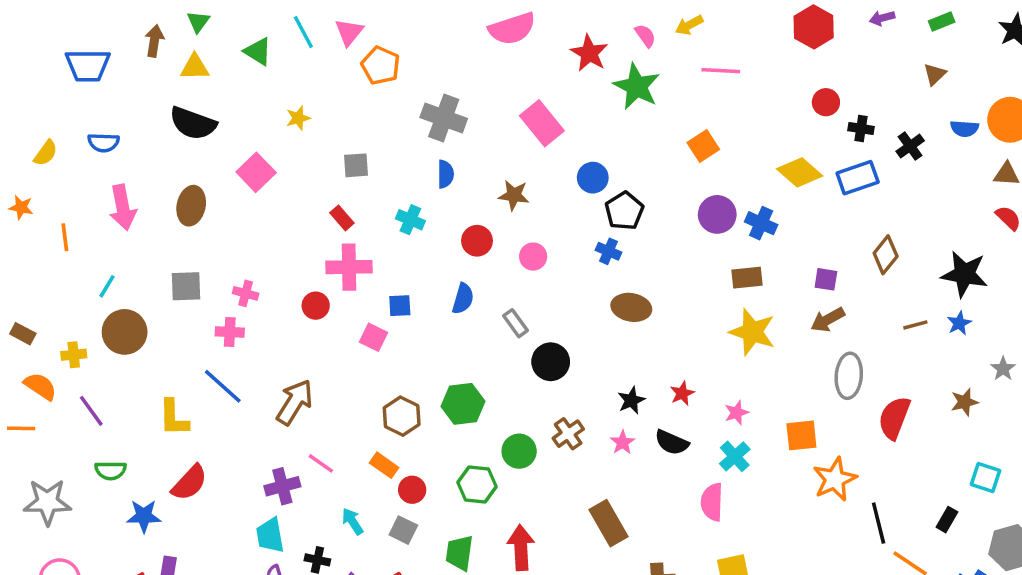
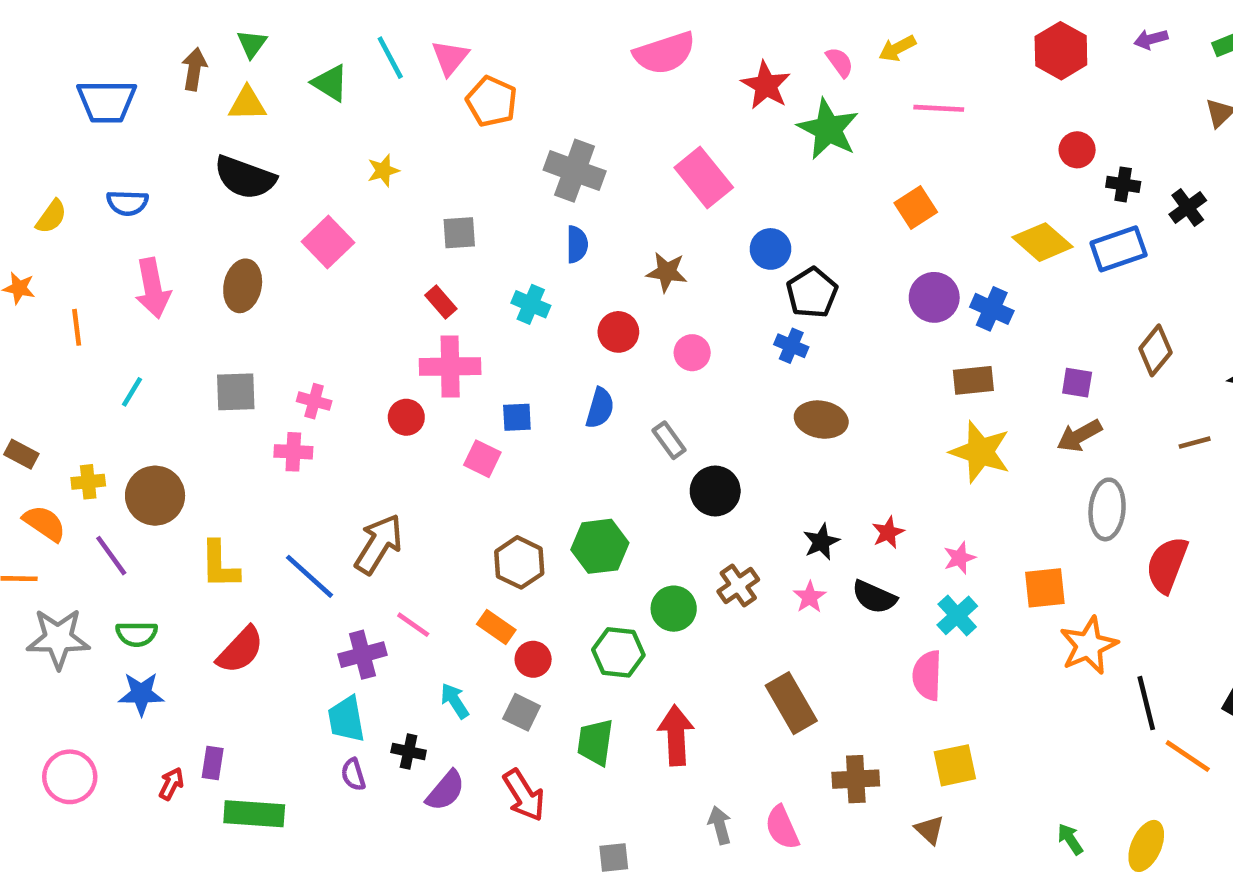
brown circle: (125, 332) -> (155, 496), moved
blue line: (223, 386) -> (309, 576), moved
gray star: (47, 502) -> (58, 639), moved
blue star: (144, 516) -> (141, 694), moved

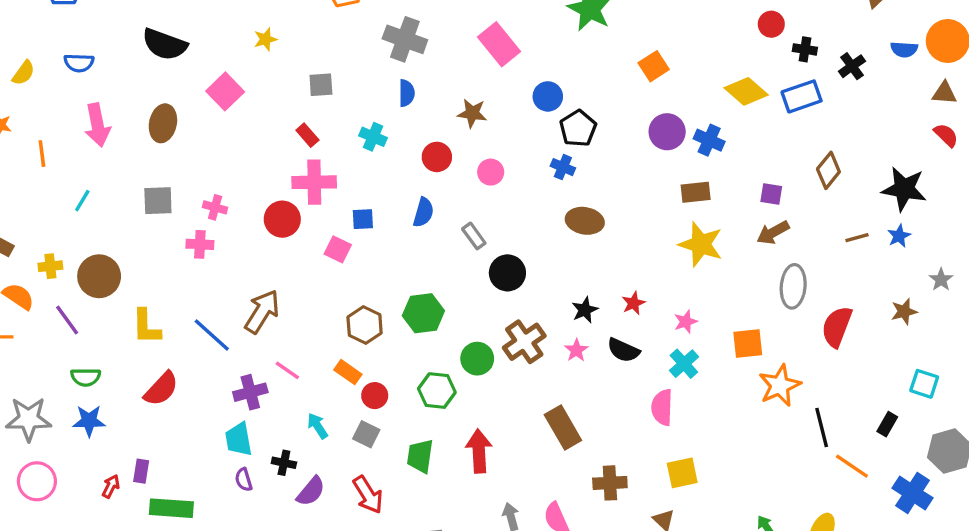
red circle: (406, 417) -> (282, 219), size x1.4
brown cross: (738, 586) -> (524, 342), size x1.4
gray star: (58, 639) -> (29, 419), moved

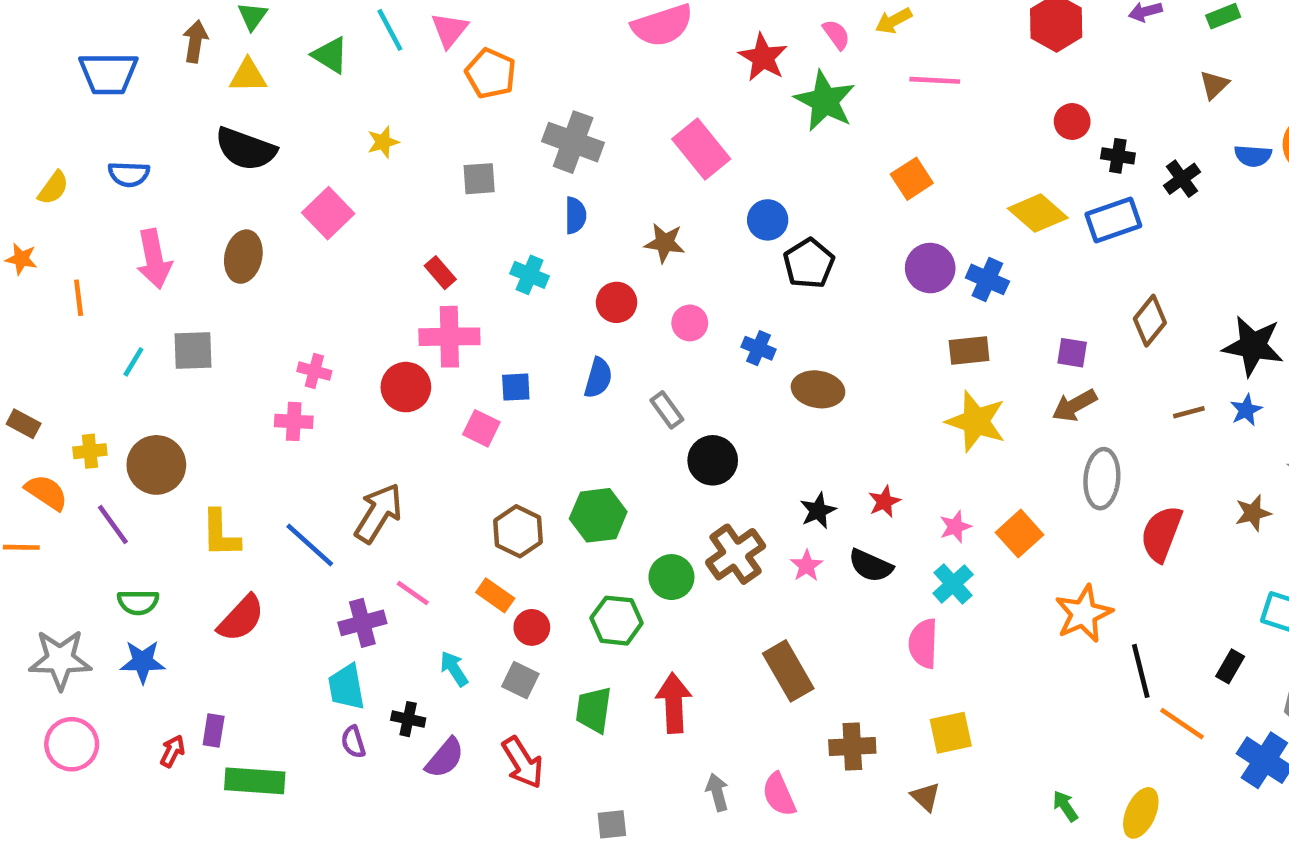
gray square: (321, 85) -> (479, 179), moved
blue cross: (563, 167) -> (758, 348), moved
gray square: (158, 201) -> (193, 350), moved
orange square: (748, 343) -> (1019, 534), moved, turned -36

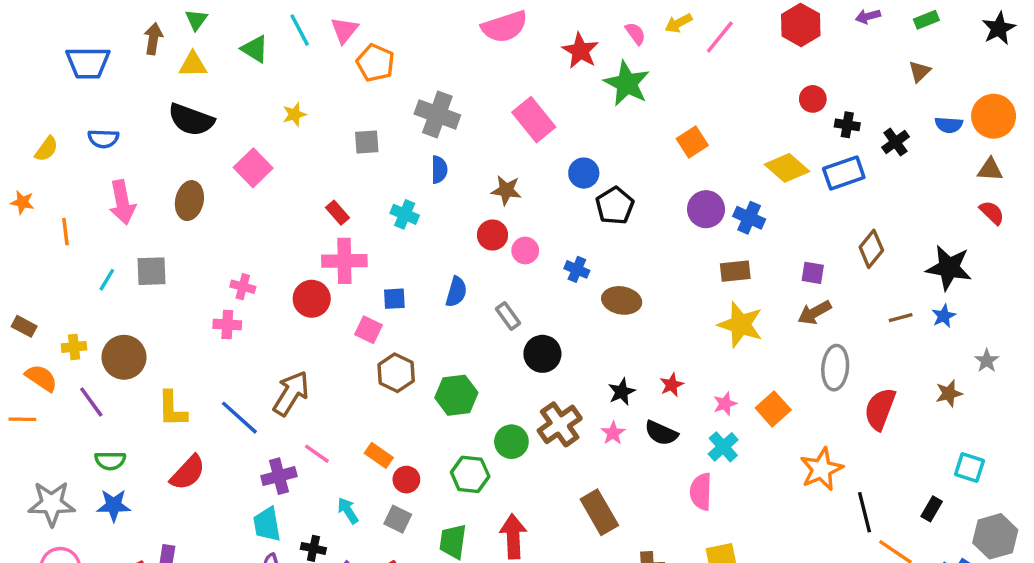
pink line: (935, 80) -> (720, 37), moved, turned -54
red circle: (617, 302) -> (492, 235), moved
brown hexagon: (518, 531) -> (396, 373), moved

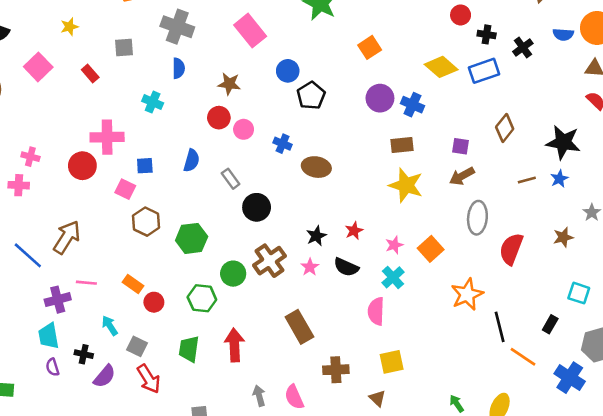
red rectangle: (338, 213) -> (90, 73), moved
pink line: (317, 454) -> (86, 283), turned -30
gray square: (398, 519) -> (137, 346), moved

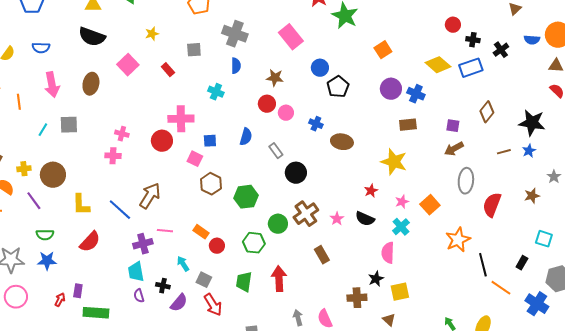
yellow star: (406, 185) -> (394, 162), moved
black star: (316, 236) -> (376, 279), moved
brown rectangle: (299, 327) -> (322, 255), moved, size x0.7

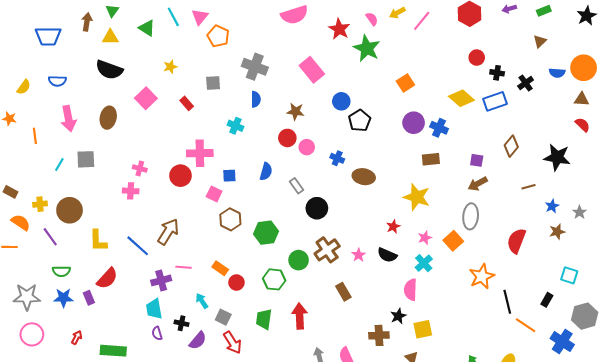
blue star: (529, 151) -> (552, 206), moved
gray ellipse: (466, 181) -> (471, 216), moved
purple rectangle: (78, 291) -> (89, 298), moved, turned -32

